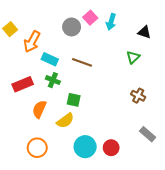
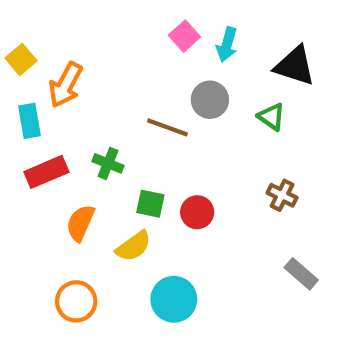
gray circle: (72, 27) -> (210, 100), moved
black triangle: (144, 32) -> (295, 66), size x1.5
green triangle: (133, 57) -> (271, 117), turned -40
cyan rectangle: (50, 59) -> (29, 121), moved, turned 56
red circle: (111, 148) -> (197, 212), moved

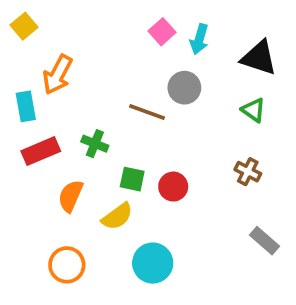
yellow square: (21, 59) -> (24, 26), moved
green triangle: (271, 117) -> (253, 110), moved

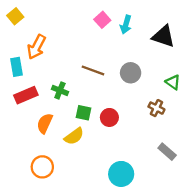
gray circle: (184, 88) -> (131, 73), moved
green triangle: (253, 110) -> (173, 82), moved
cyan circle: (153, 263) -> (121, 174), moved

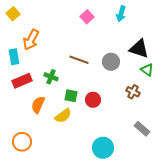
cyan arrow: (126, 25) -> (121, 14), moved
black triangle: (164, 36) -> (139, 49), moved
orange circle: (42, 167) -> (22, 142), moved

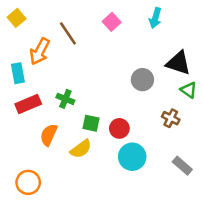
brown line: (79, 60) -> (68, 33), moved, turned 36
cyan circle: (103, 148) -> (132, 157), moved

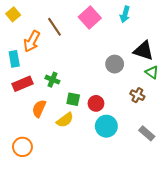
pink square: (112, 22) -> (90, 17), size x1.5

